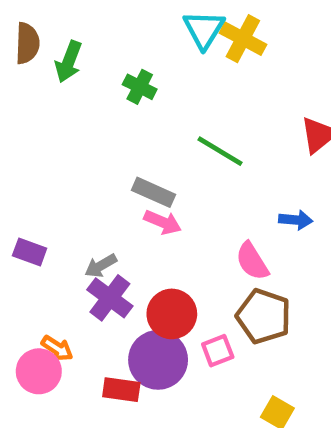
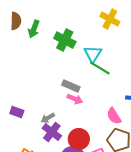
cyan triangle: (204, 29) -> (93, 54), moved
green cross: (140, 87) -> (65, 40), size x1.5

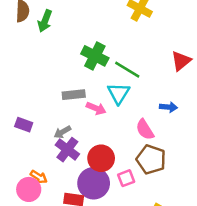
green cross: (65, 40) -> (95, 56), moved
cyan triangle: (93, 54) -> (119, 93), moved
gray rectangle: (71, 86) -> (74, 95), moved, turned -30

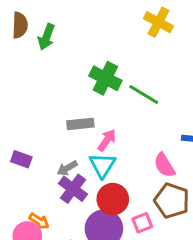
cyan triangle: (119, 93) -> (102, 165), moved
pink arrow: (96, 108) -> (107, 140), turned -78

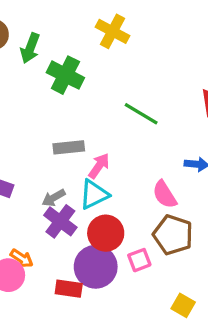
yellow cross: (158, 22) -> (112, 31), moved
green cross: (105, 78) -> (65, 75), moved
cyan triangle: (102, 165) -> (94, 194), turned 32

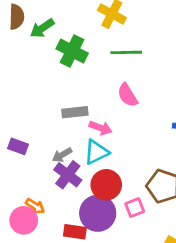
green arrow: (30, 48) -> (42, 28), turned 35
green line: (141, 114) -> (126, 52), moved, turned -32
pink arrow: (99, 166) -> (101, 128), turned 75
pink semicircle: (165, 194) -> (128, 95), moved

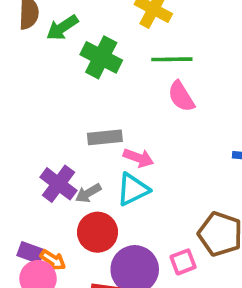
pink semicircle: (128, 95) -> (181, 96), moved
purple rectangle: (18, 146) -> (31, 253), moved
purple cross: (68, 175) -> (58, 184), moved
red circle: (106, 185) -> (97, 232), moved

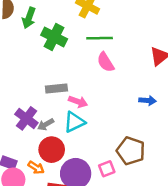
green arrow: (62, 28) -> (29, 18), turned -36
orange arrow: (53, 260) -> (36, 168), moved

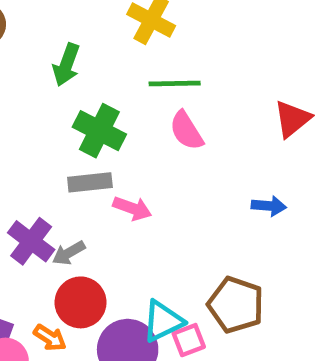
green arrow: (29, 18) -> (66, 65), moved
green cross: (54, 37) -> (99, 131), moved
cyan triangle: (74, 122) -> (163, 321), moved

